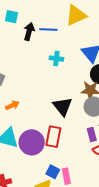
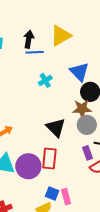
black arrow: (29, 32) -> (29, 39), moved
cyan cross: (56, 59) -> (45, 80), turned -32

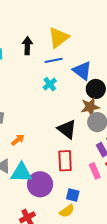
blue line: (35, 52) -> (54, 60), moved
purple circle: (28, 166) -> (40, 184), moved
pink rectangle: (66, 197) -> (95, 171), moved

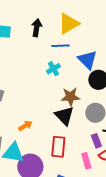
brown star: (90, 107) -> (70, 97), moved
orange arrow: (18, 140) -> (25, 126), moved

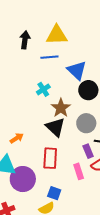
yellow triangle: (69, 24) -> (57, 35), turned 30
cyan cross: (53, 69) -> (43, 89), moved
brown star: (70, 97) -> (61, 108), turned -30

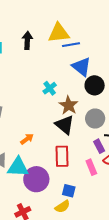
blue line: (49, 57) -> (71, 45), moved

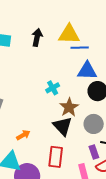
blue triangle: (81, 67) -> (87, 71), turned -45

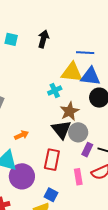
yellow triangle: (69, 34) -> (72, 72), moved
gray circle: (94, 124) -> (78, 132), moved
purple rectangle: (94, 152) -> (87, 150), moved, turned 40

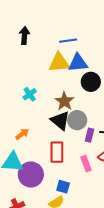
cyan cross: (55, 91) -> (30, 94), moved

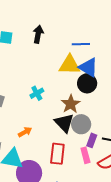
blue triangle: (78, 63) -> (88, 67), turned 30
black circle: (91, 82) -> (87, 83), moved
pink rectangle: (86, 164) -> (85, 155), moved

